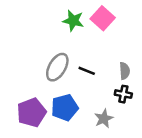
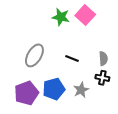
gray ellipse: (57, 67) -> (34, 55), moved
gray star: (104, 119) -> (81, 90), moved

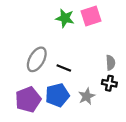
pink square: (85, 15) -> (91, 16), turned 30
black line: (72, 59) -> (64, 68), moved

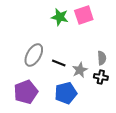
blue pentagon: (57, 95) -> (66, 93), moved
gray star: (87, 96) -> (80, 70), moved

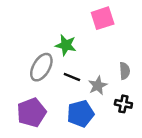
green star: (60, 17) -> (66, 45), moved
black cross: (101, 77) -> (123, 104), moved

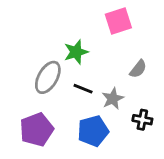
green star: (66, 45) -> (76, 52), turned -30
gray semicircle: (125, 71) -> (138, 69), moved, turned 42

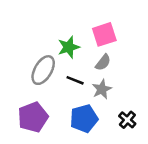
pink square: (118, 21) -> (104, 34), moved
gray semicircle: (138, 69) -> (103, 62), moved
black cross: (142, 120) -> (127, 120), moved, turned 30

